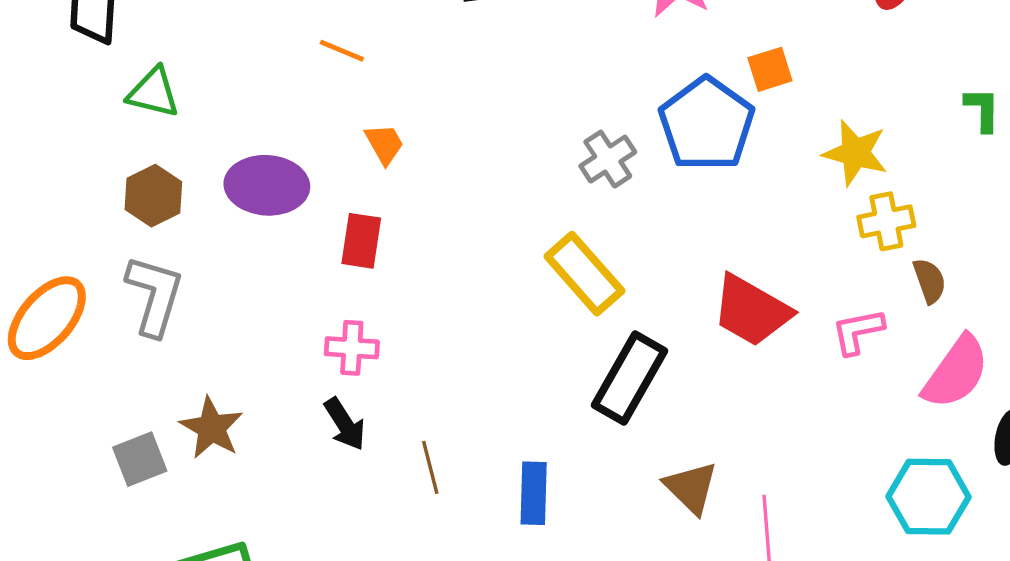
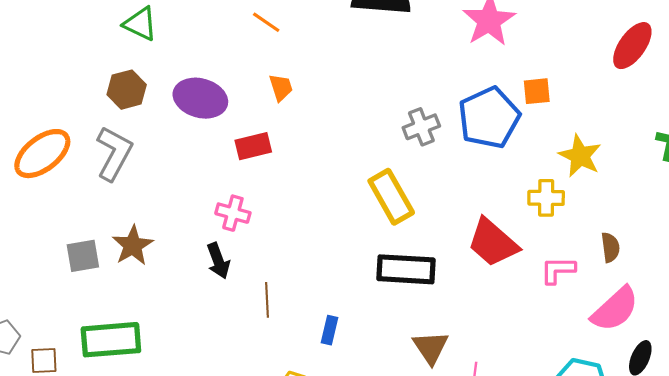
yellow cross: (886, 221) -> (546, 198), moved
red rectangle: (361, 241) -> (253, 146), turned 56
black rectangle: (629, 378) -> (406, 269), turned 52
blue rectangle: (534, 493) -> (330, 330), size x0.7

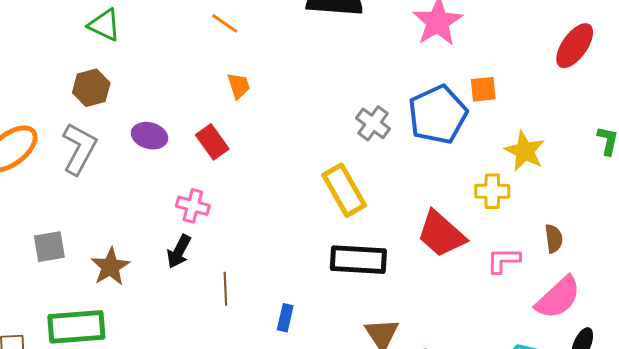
purple ellipse: (200, 98) -> (150, 136), moved, size x0.7
gray cross: (421, 127) -> (373, 123), turned -32
red rectangle: (253, 146) -> (212, 142), turned 68
brown star: (133, 245) -> (110, 267), moved
black arrow: (218, 261) -> (179, 251), turned 48

